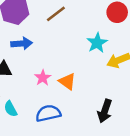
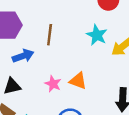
brown line: (56, 14) -> (50, 35), moved, turned -30

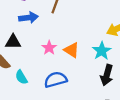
cyan star: (97, 35) -> (102, 51), moved

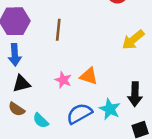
blue arrow: (28, 18) -> (15, 55), moved, turned 108
cyan star: (102, 51) -> (110, 109), moved

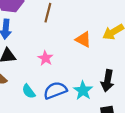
orange triangle: (89, 76) -> (83, 39), moved
cyan semicircle: (41, 121) -> (29, 91), moved

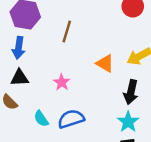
black arrow: (107, 81) -> (131, 92), moved
cyan star: (83, 91) -> (128, 122), moved

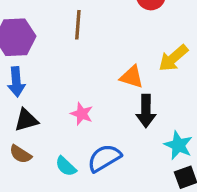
brown line: (67, 32) -> (78, 25), moved
black arrow: (131, 92) -> (146, 111), moved

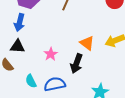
black arrow: (146, 111) -> (76, 64), moved

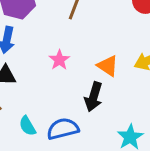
pink star: (51, 54) -> (59, 60), moved

